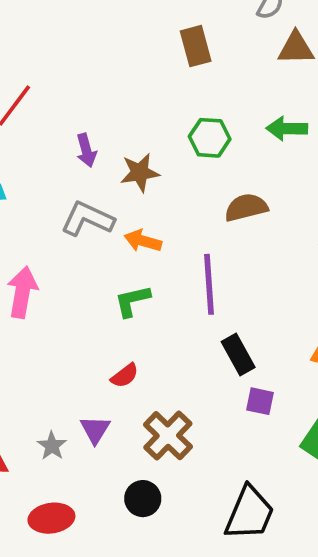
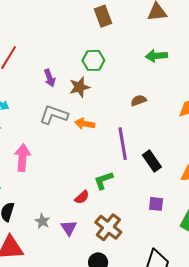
green hexagon: (210, 138) -> (93, 60), moved
brown semicircle: (246, 207) -> (139, 100), size x0.7
green L-shape: (132, 301) -> (103, 180), moved
black rectangle: (238, 355) -> (152, 161), moved
gray star: (52, 446) -> (42, 221), moved

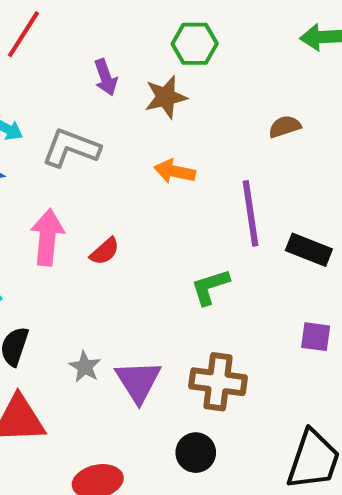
gray L-shape: (54, 115) -> (71, 148), moved
black rectangle: (152, 161) -> (309, 250), turned -35
red semicircle: (82, 197) -> (105, 251), moved
brown cross: (108, 227) -> (218, 382), turned -32
purple triangle: (69, 228) -> (138, 381), size x1.4

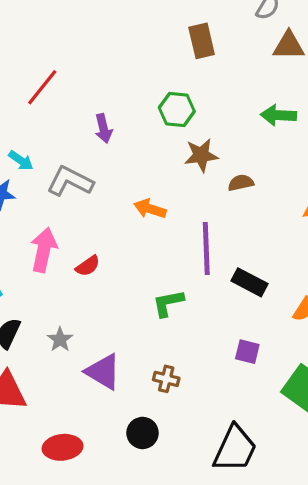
brown star: (166, 97) -> (201, 155), moved
gray star: (85, 367) -> (60, 339), moved
purple triangle: (138, 381) -> (103, 372), turned -33
brown cross: (218, 382) -> (166, 379), size x0.6

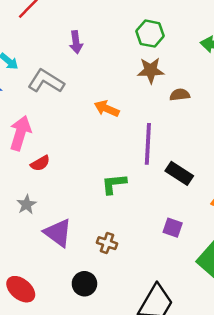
green hexagon: (177, 109) -> (150, 34), moved
red semicircle: (88, 266) -> (40, 163), moved
red ellipse: (63, 447) -> (21, 289), turned 40

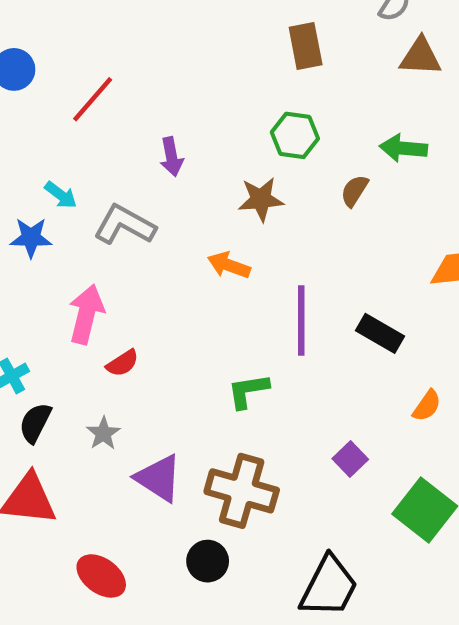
brown star: (151, 70) -> (261, 199), moved
brown semicircle: (180, 95) -> (354, 191), moved, turned -48
black rectangle: (179, 173) -> (380, 333), moved
purple square: (173, 228) -> (350, 459), turned 30
brown cross: (107, 243) -> (242, 491), size x2.0

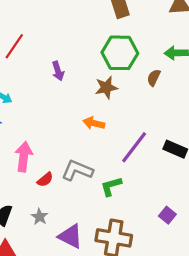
green hexagon: (295, 135) -> (120, 53), size x1.5
gray L-shape: (125, 225) -> (77, 170), moved
purple line: (301, 321) -> (134, 147), turned 44

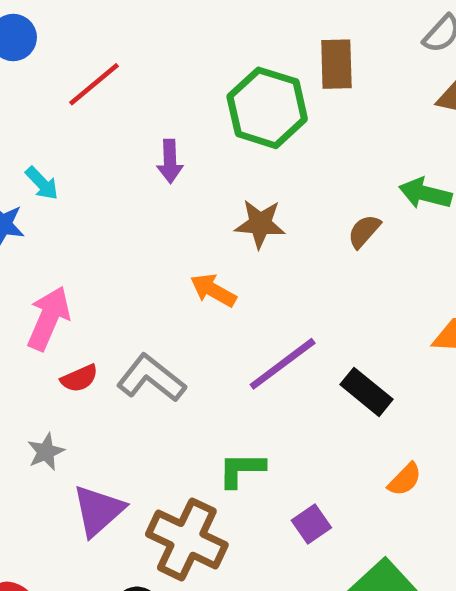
green hexagon: (120, 53) -> (267, 108), moved
green L-shape: (111, 186) -> (241, 469), moved
purple triangle: (70, 236) -> (98, 511), turned 36

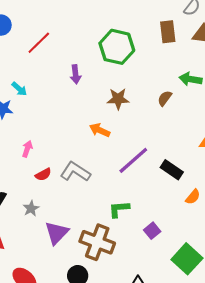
brown rectangle: (336, 64) -> (168, 32), moved
pink arrow: (49, 318) -> (27, 149), size x0.6
orange semicircle: (405, 479) -> (193, 197), moved

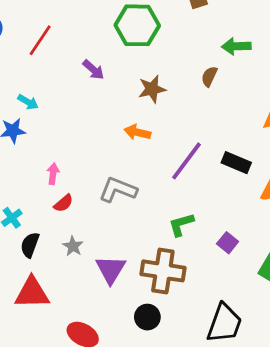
purple arrow: (75, 74) -> (93, 70), turned -30
red semicircle: (43, 174) -> (63, 203), moved

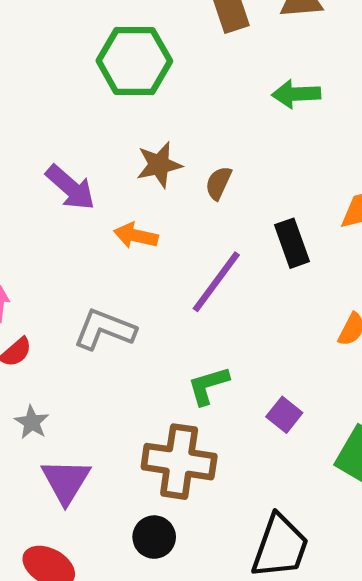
purple arrow: (93, 70) -> (70, 188), moved, size x1.4
brown semicircle: (209, 76) -> (218, 183), moved
black rectangle: (236, 163) -> (292, 243), moved, turned 48
purple triangle: (111, 269) -> (66, 481), moved

